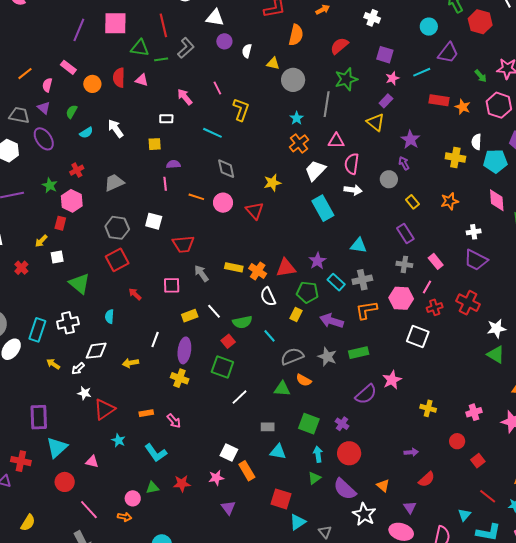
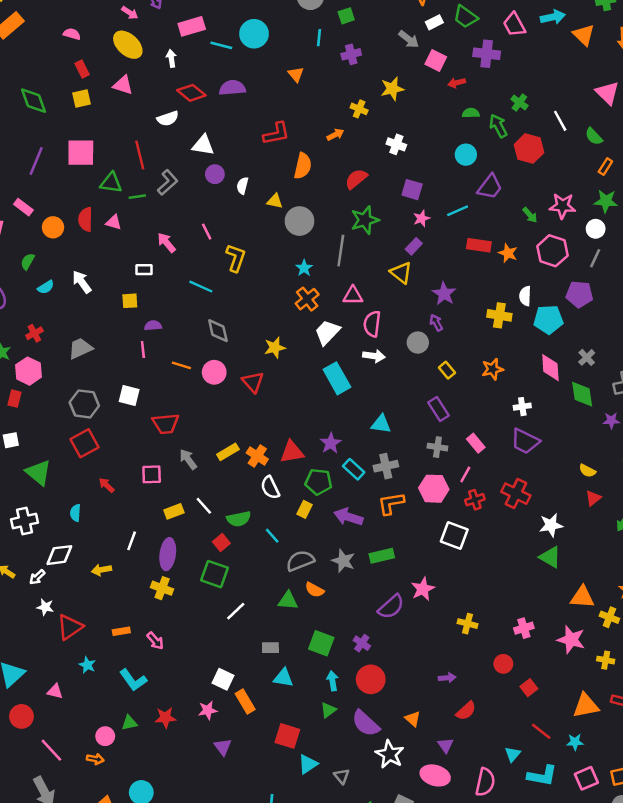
yellow rectangle: (234, 267) -> (228, 452), turned -42

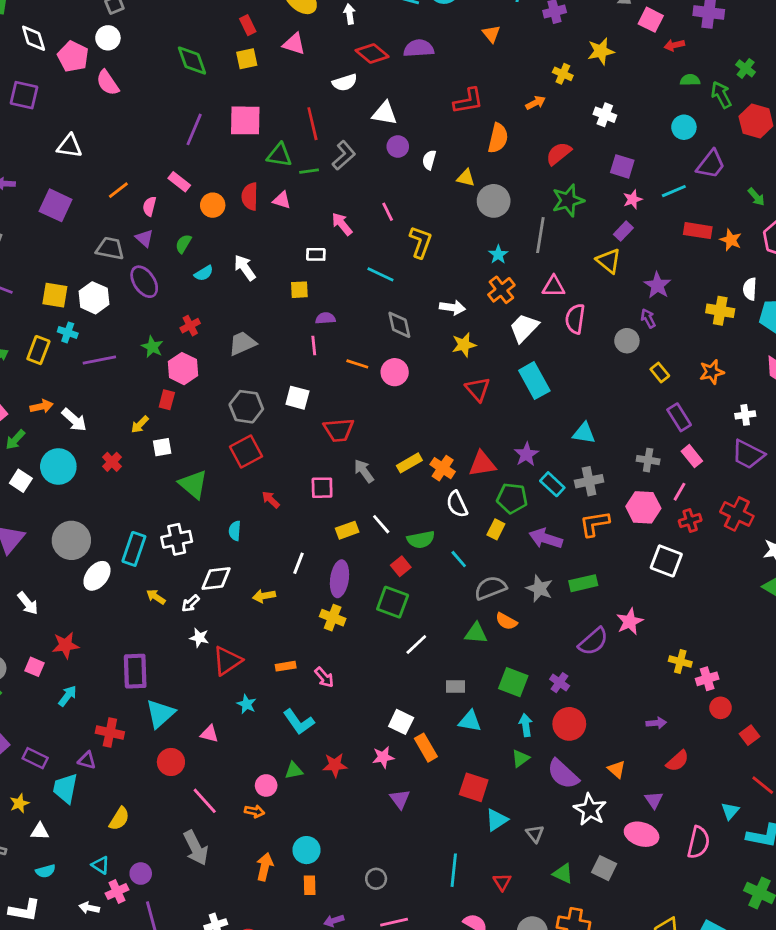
white arrow: (374, 356) -> (452, 307), moved
red triangle: (253, 382) -> (478, 389), moved
purple rectangle: (438, 409) -> (679, 417), moved
pink cross: (524, 628) -> (707, 679), moved

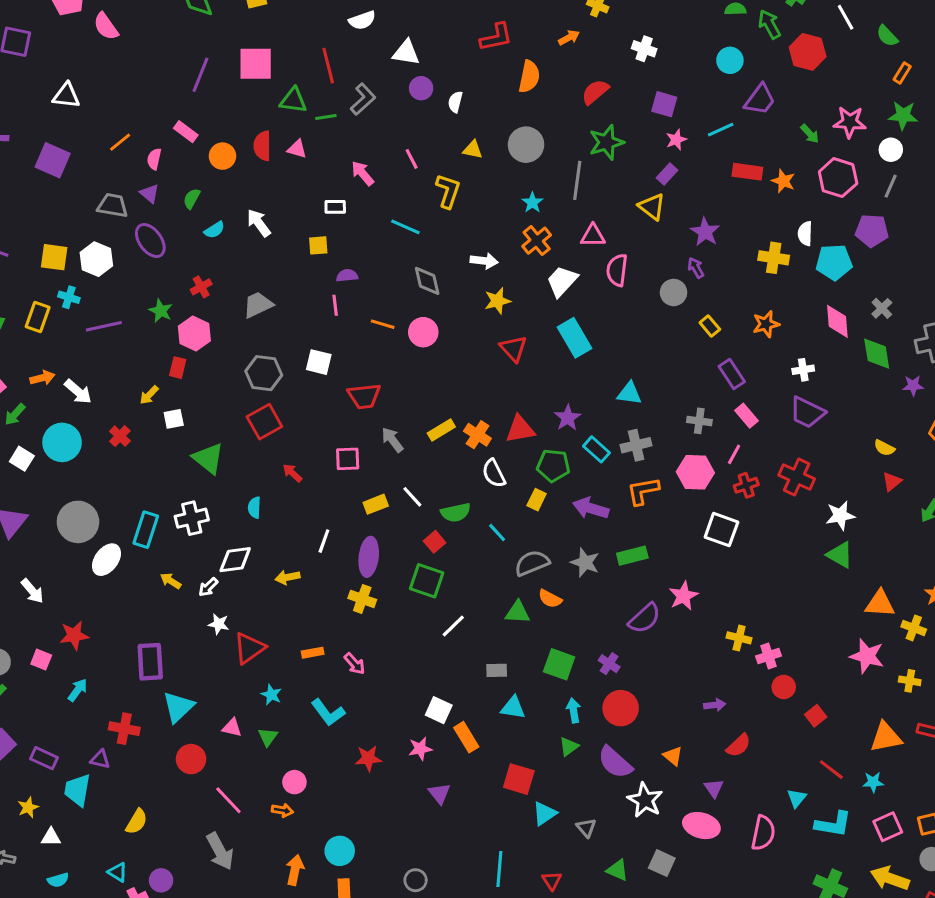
yellow triangle: (466, 178) -> (473, 150), moved
green triangle: (294, 771) -> (268, 737), moved, turned -42

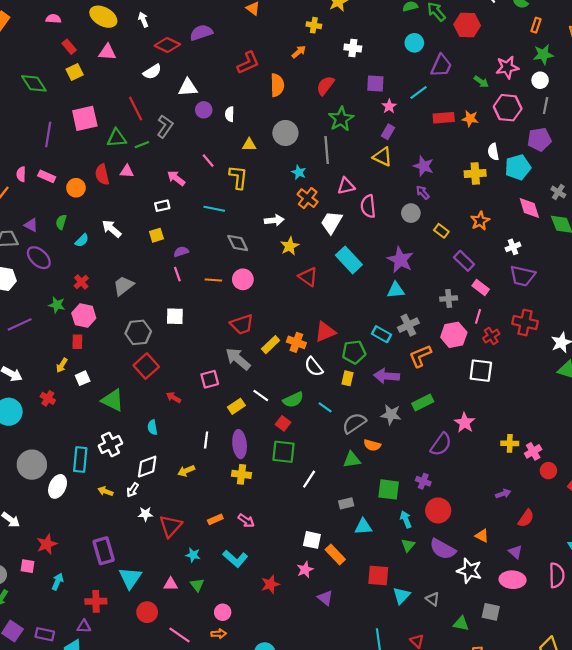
pink semicircle: (154, 159) -> (21, 174), moved
red trapezoid: (364, 396) -> (242, 324), moved
purple star: (568, 418) -> (400, 260), moved, size x1.4
gray arrow: (392, 440) -> (238, 359), size x1.4

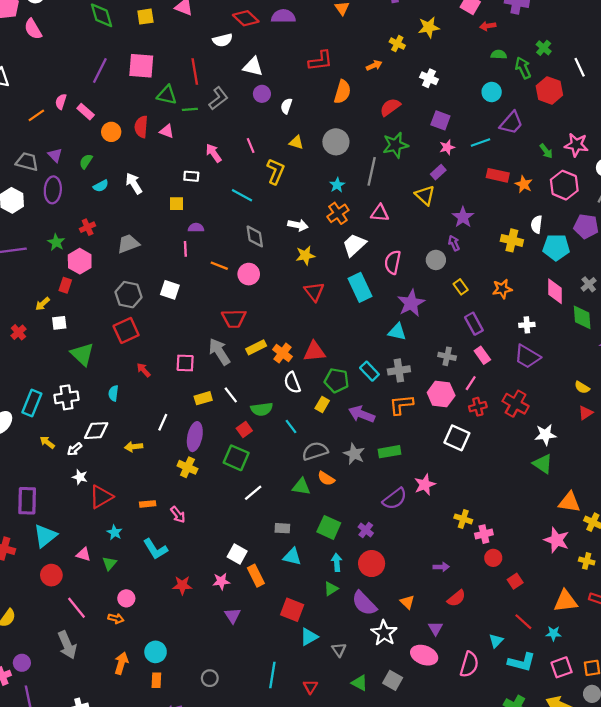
pink semicircle: (368, 206) -> (393, 262), moved
purple ellipse: (39, 258) -> (53, 190), turned 35

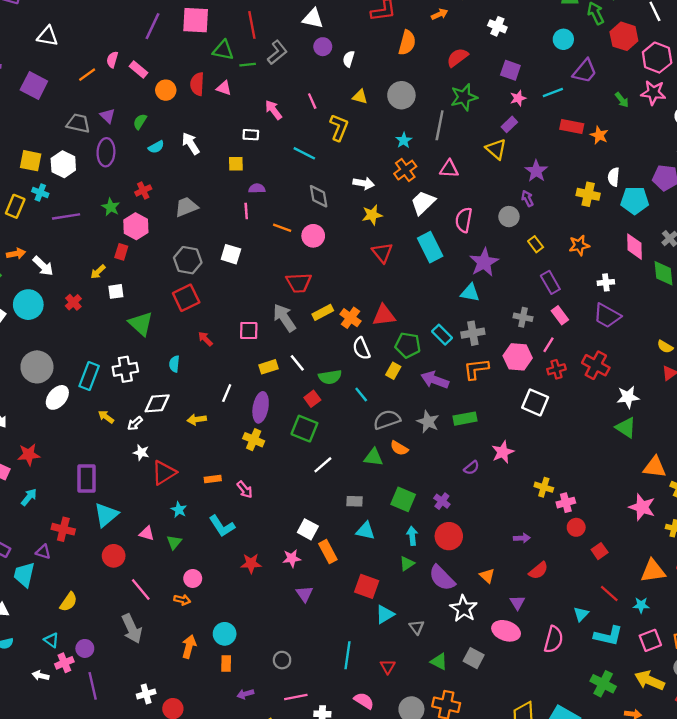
pink hexagon: (564, 185) -> (657, 58), moved
purple semicircle: (395, 499) -> (471, 468), size x0.6

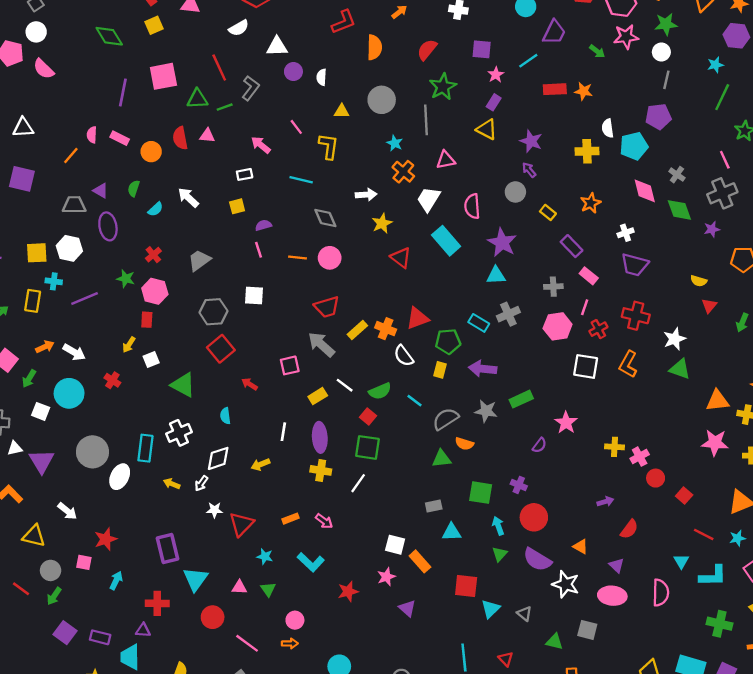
orange L-shape: (476, 369) -> (628, 364), moved, turned -40
white line: (323, 465) -> (358, 483), moved

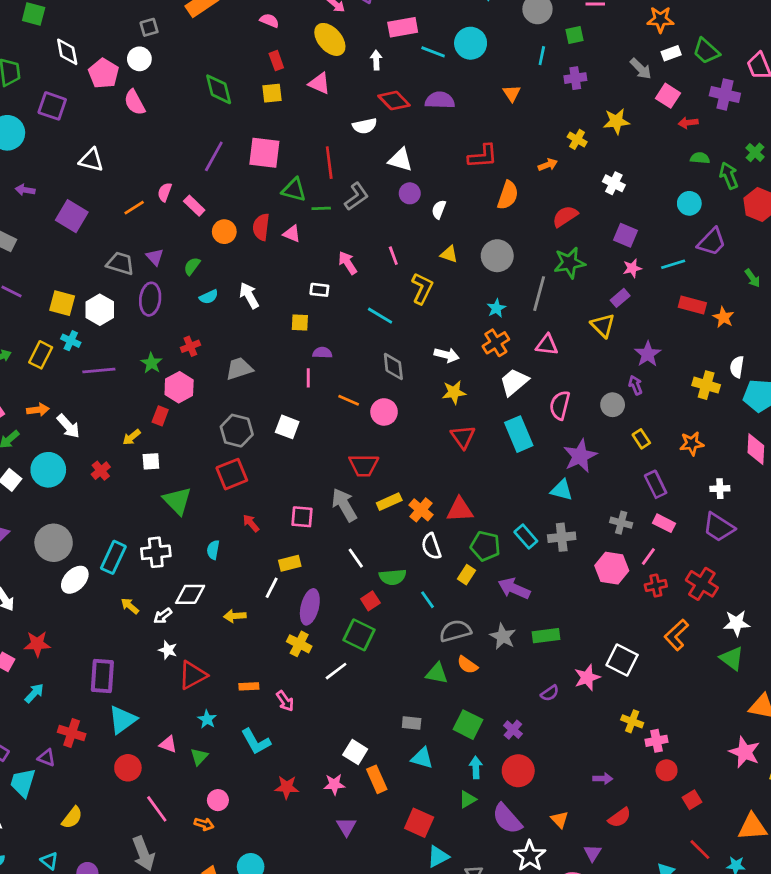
pink rectangle: (589, 276) -> (664, 523), turned -30
white square: (586, 366) -> (622, 660), moved
yellow rectangle: (318, 396) -> (290, 563), moved

